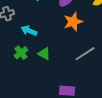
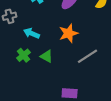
orange star: (73, 22) -> (69, 33), moved

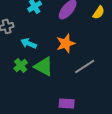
green triangle: (47, 56) -> (44, 66), size x1.5

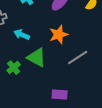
green cross: (21, 65) -> (14, 68), moved

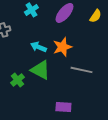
cyan arrow: (22, 35) -> (38, 47), moved
gray line: (78, 58) -> (81, 70), turned 45

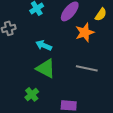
orange star: (62, 47) -> (85, 32), moved
green cross: (17, 80) -> (32, 94), moved

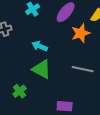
green cross: (32, 94) -> (20, 91), moved

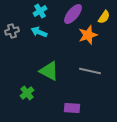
cyan arrow: (40, 46) -> (39, 32), moved

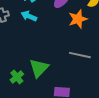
green triangle: (49, 71) -> (39, 68), moved, turned 45

